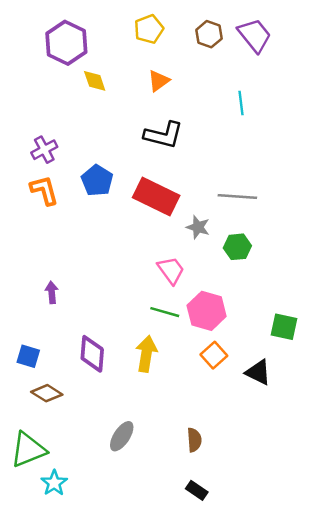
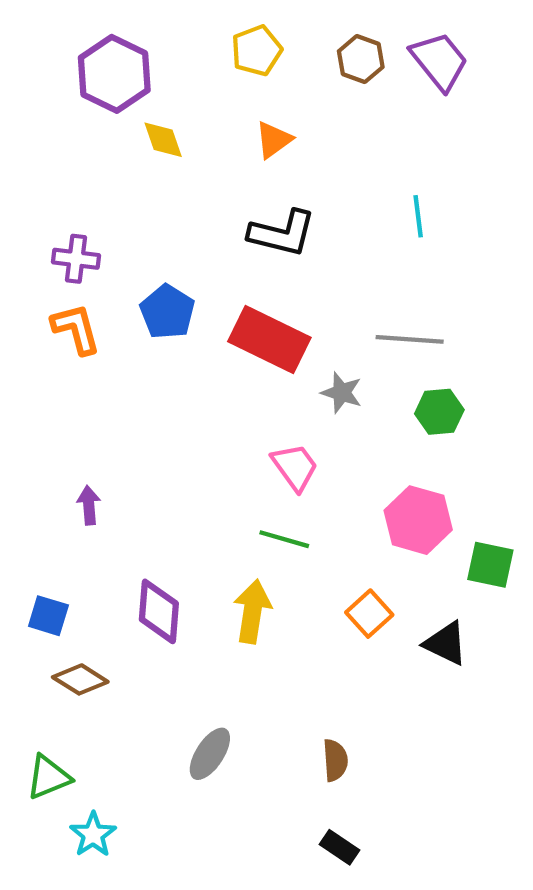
cyan line: (241, 103) -> (418, 216), moved
purple cross: (44, 150) -> (76, 259), turned 35
green hexagon: (237, 247) -> (439, 412), moved
pink hexagon: (207, 311) -> (418, 520), moved
green triangle: (28, 450) -> (48, 777), size x0.7

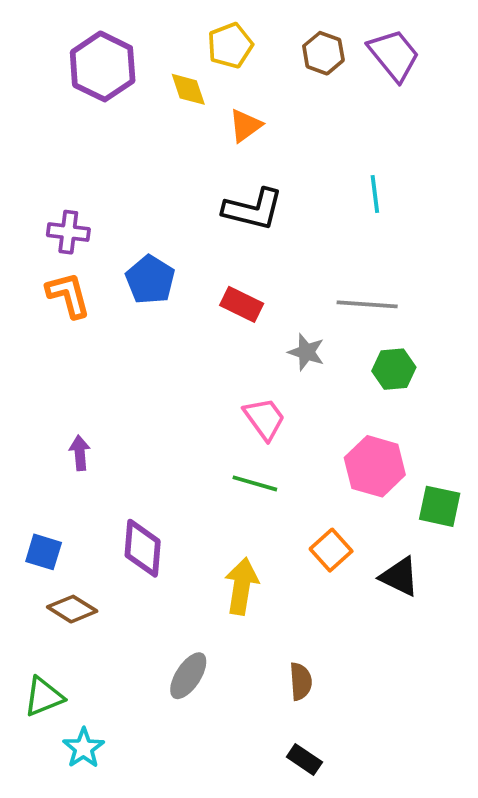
yellow diamond: (163, 140) -> (188, 89), moved
red rectangle: (269, 339) -> (242, 304), size x0.6
yellow arrow: (252, 611) -> (242, 586), moved

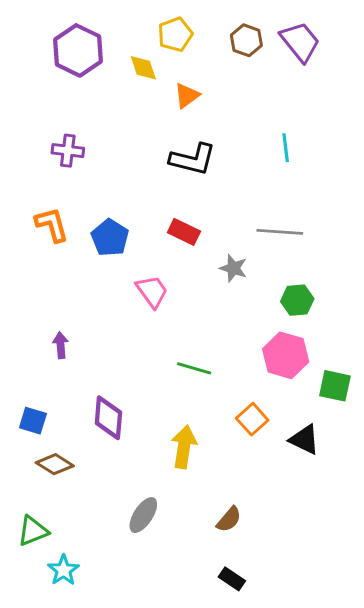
purple cross: (68, 232) -> (68, 151), moved
blue pentagon: (150, 280) -> (110, 238), moved
green hexagon: (394, 369) -> (297, 300), moved
pink trapezoid: (264, 419) -> (152, 291), moved
brown semicircle: (301, 681) -> (229, 519), turned 44

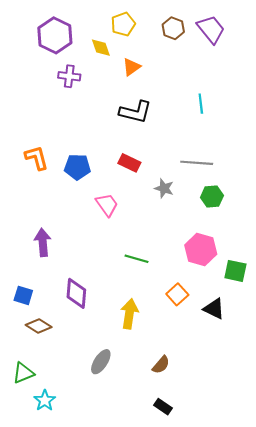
purple cross: (68, 151) -> (69, 76), moved
blue pentagon: (110, 238) -> (77, 167), turned -30
green hexagon: (297, 300) -> (212, 197), moved
purple arrow: (61, 345) -> (43, 242), size x1.5

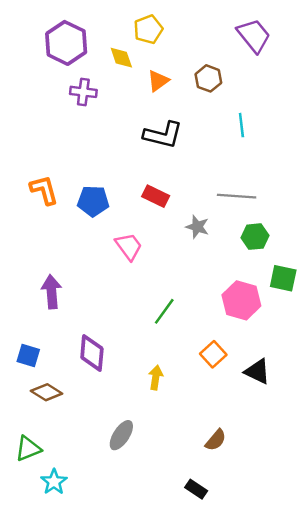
brown hexagon: (173, 28) -> (208, 78), moved
green line: (137, 259) -> (164, 311), turned -70
green square: (235, 271) -> (283, 278), moved
yellow arrow: (129, 314) -> (156, 378), size x0.7
brown semicircle: (161, 365) -> (216, 440), moved

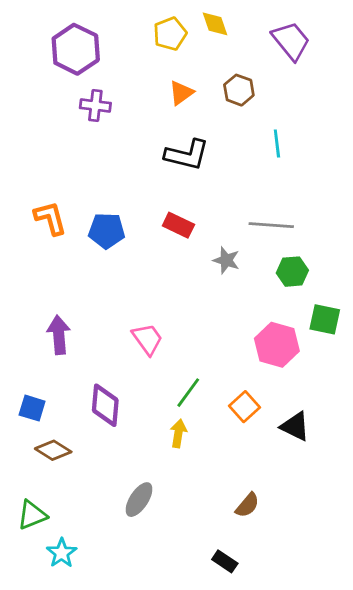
yellow diamond: (121, 58) -> (215, 24), moved
pink trapezoid: (129, 246) -> (147, 339), moved
green line: (164, 311) -> (188, 393), moved

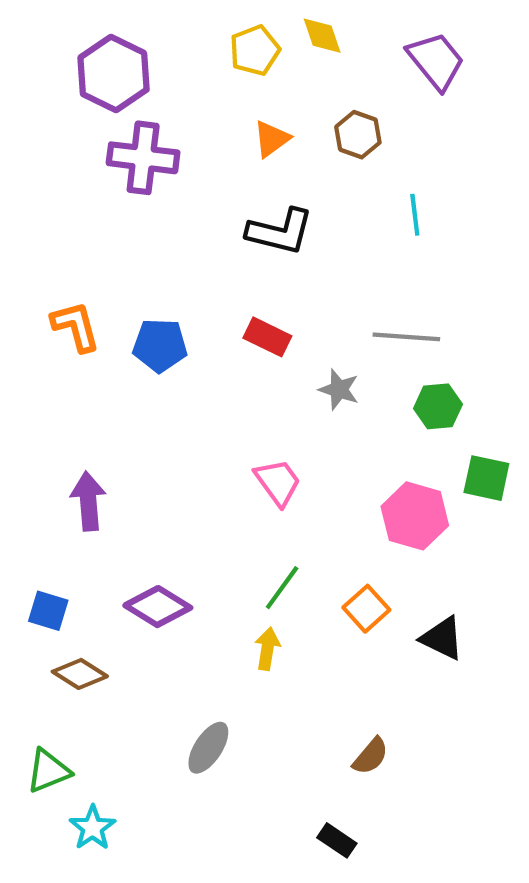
purple cross: (95, 106) -> (143, 158), size x1.5
pink trapezoid: (147, 339) -> (278, 482), moved
purple diamond: (105, 405) -> (158, 607), turned -63

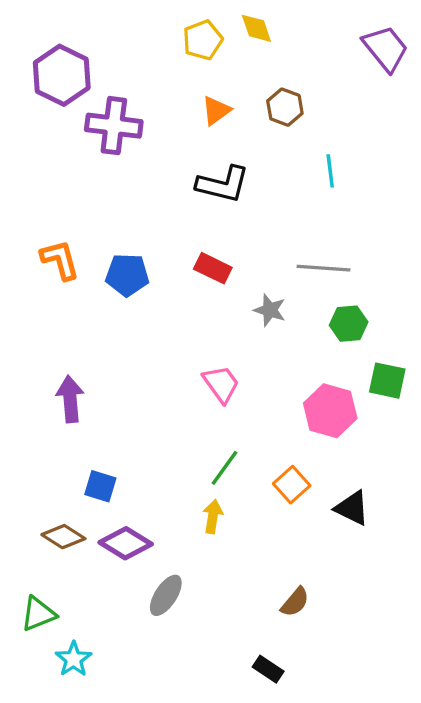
purple trapezoid: (436, 61) -> (386, 48), moved
purple hexagon: (114, 74) -> (62, 75), moved
purple diamond: (158, 607) -> (126, 543), moved
blue square: (48, 611) -> (100, 486), moved

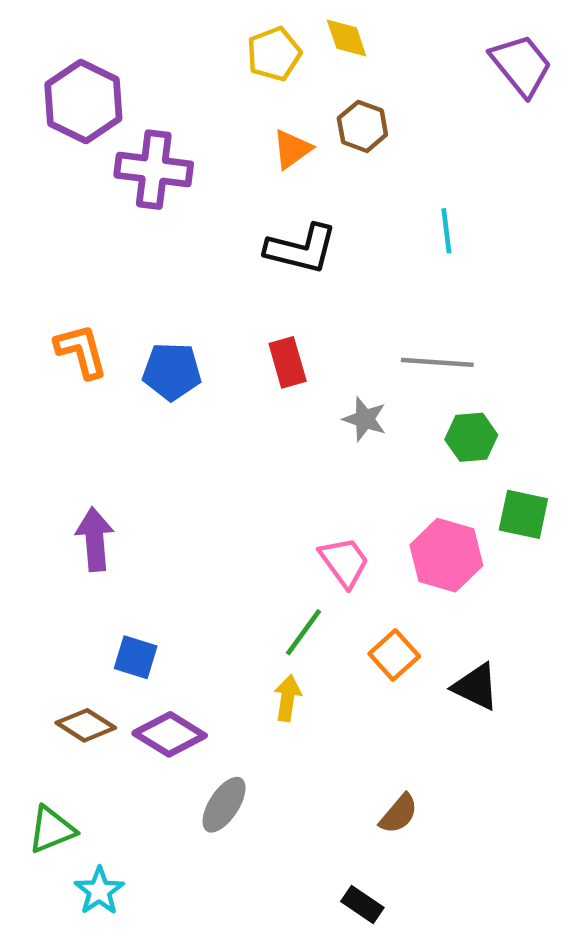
brown hexagon: (285, 107) -> (362, 126), moved
red rectangle: (213, 268) -> (288, 362), turned 48
pink trapezoid: (221, 384) -> (344, 562), moved

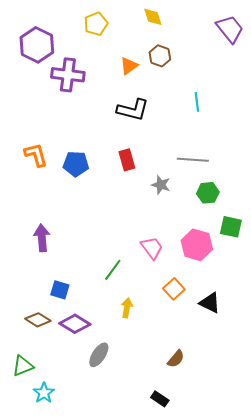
yellow pentagon: (274, 54) -> (96, 24), moved
green line: (303, 632) -> (113, 270), moved

